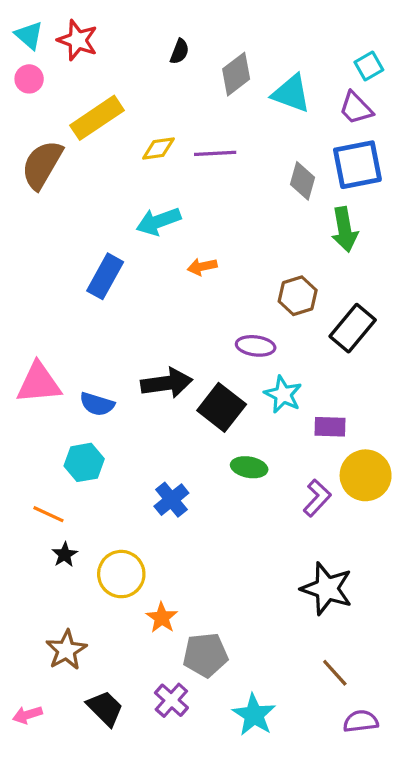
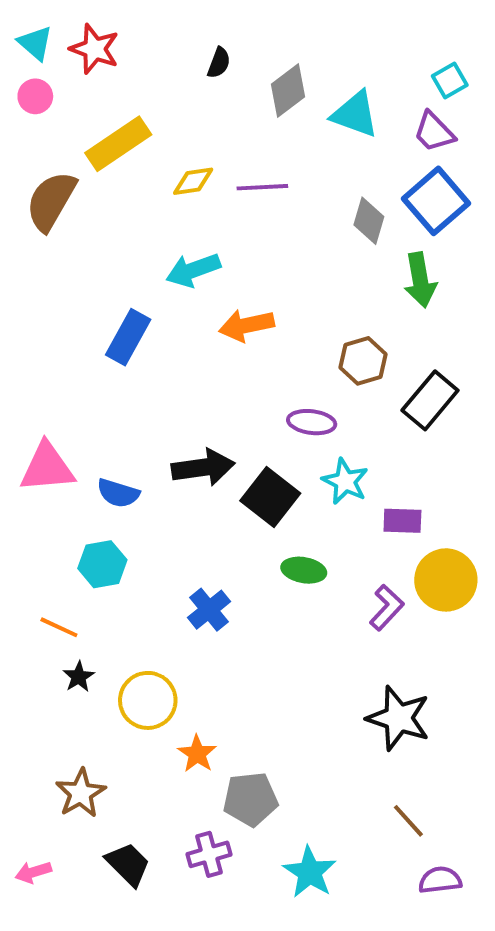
blue square: (357, 165) -> (436, 201), turned -30
orange arrow: (202, 267) -> (246, 325), size x1.5
purple cross: (171, 700) -> (209, 854), turned 32

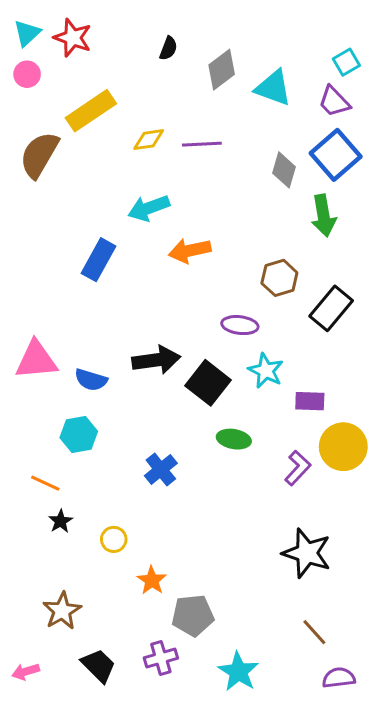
cyan triangle: (35, 43) -> (27, 33), turned 36
yellow circle: (148, 700) -> (114, 539), size x0.6

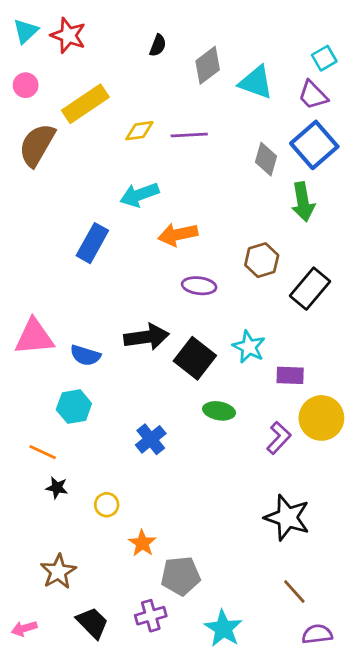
pink circle: (27, 74) -> (26, 85), moved
purple ellipse: (240, 325) -> (199, 286), moved
black star: (61, 521) -> (57, 488), turned -30

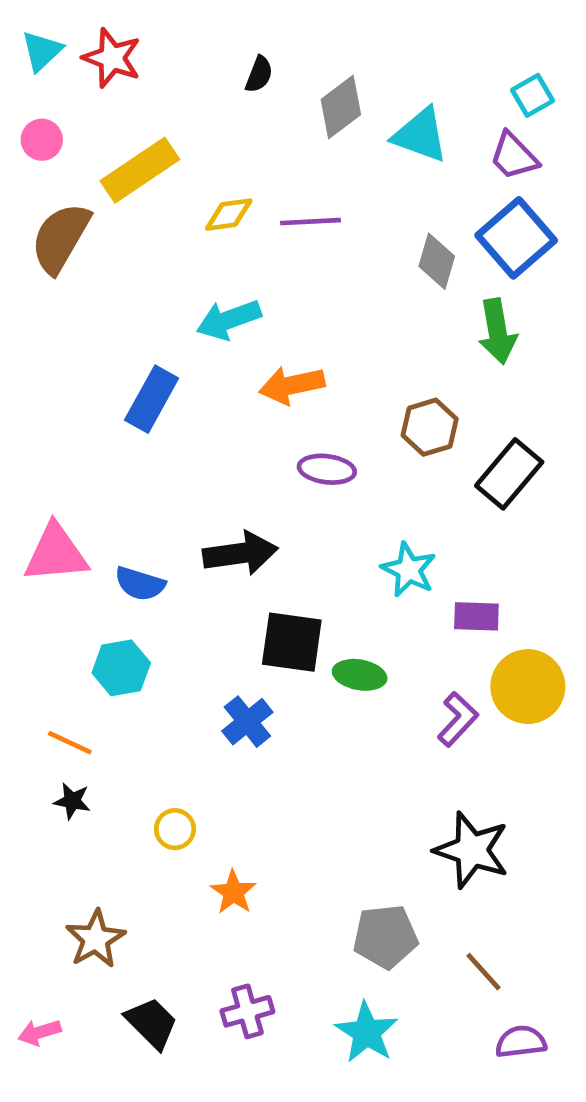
black square: (195, 358) -> (292, 642), moved, turned -30
black star: (57, 488) -> (72, 801), moved
gray pentagon: (181, 576) -> (385, 937), moved

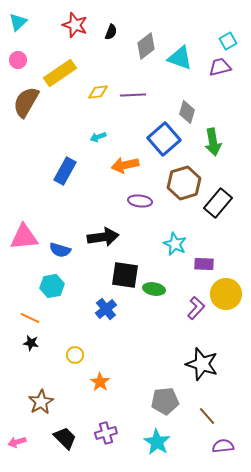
red star: (112, 58) -> (75, 25), moved
purple trapezoid: (514, 156) -> (220, 67), turned 120
blue square: (516, 238) -> (164, 139), moved
cyan arrow: (229, 320) -> (98, 137), size x0.6
brown hexagon: (430, 427) -> (184, 183), size x1.4

